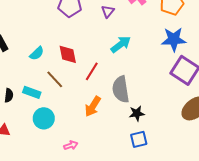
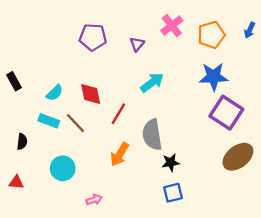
cyan rectangle: (32, 92) -> (49, 121), moved

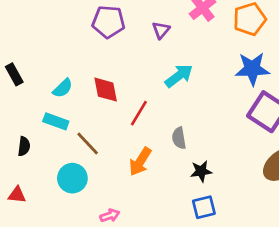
brown line: (75, 123) -> (88, 144), moved
gray semicircle: (152, 135) -> (179, 138), size x0.6

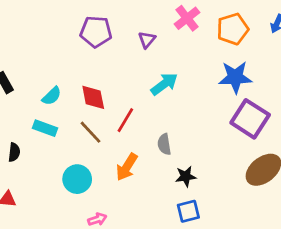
brown line: (88, 144) -> (91, 132), moved
cyan circle: (72, 178) -> (77, 179), moved

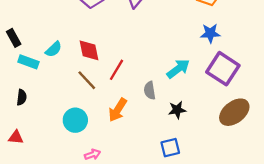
blue star: (235, 77) -> (210, 33), size x0.7
cyan arrow: (164, 84) -> (178, 69), moved
cyan rectangle: (45, 128) -> (28, 62), moved
black star: (186, 176) -> (177, 110), moved

